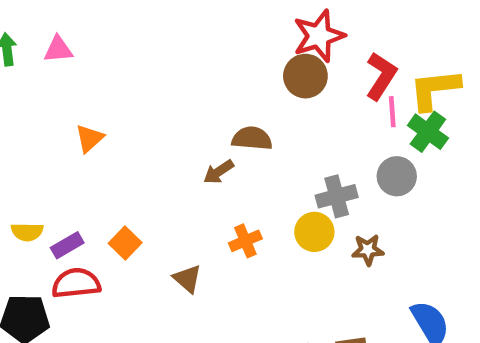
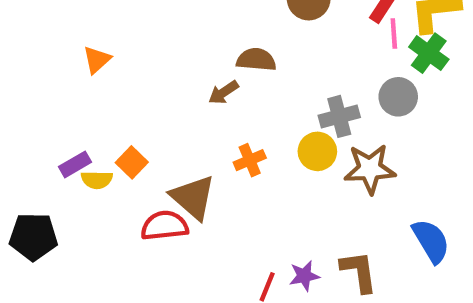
yellow semicircle: (27, 232) -> (97, 180), moved
brown star: (368, 250) -> (370, 169), size x1.6
brown triangle: (187, 279) -> (193, 197), size x1.6
red semicircle: (76, 283) -> (164, 226), moved

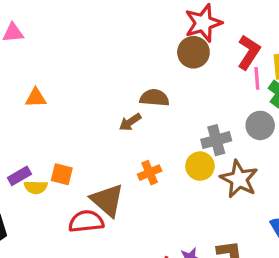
orange triangle: (97, 60) -> (36, 98), turned 40
orange square: (132, 162) -> (62, 174), turned -30
brown star: (370, 169) -> (239, 179), turned 30

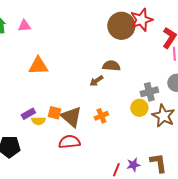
brown circle: (193, 52) -> (121, 26), moved, size x1.4
orange triangle: (36, 98) -> (38, 66), size x1.5
orange cross: (150, 173) -> (101, 116), moved
brown triangle: (107, 200) -> (71, 117), moved

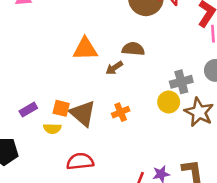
orange triangle: (38, 66) -> (85, 49), moved
yellow semicircle: (38, 121) -> (52, 129), moved
red semicircle: (69, 142) -> (80, 161), moved

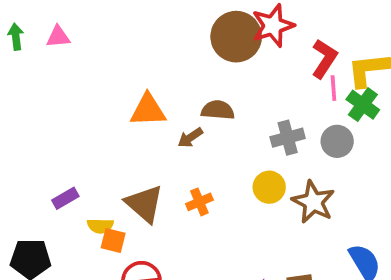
gray cross: (181, 82) -> (288, 138), moved
orange square: (61, 108) -> (113, 240), moved

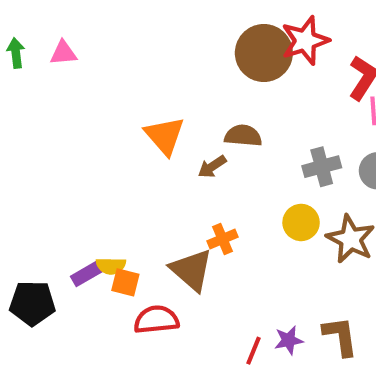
orange triangle: (148, 110) -> (165, 136), turned 51
purple rectangle: (65, 198) -> (86, 274), moved
brown triangle: (144, 204) -> (191, 270), moved

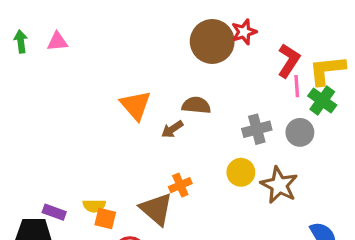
red star: (305, 41) -> (244, 32), size x0.7
purple rectangle: (86, 274) -> (54, 212), moved, turned 50

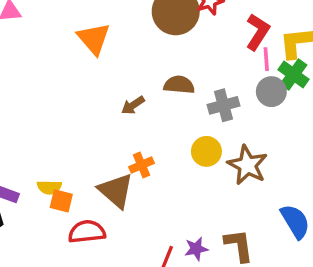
orange triangle: (136, 105) -> (94, 39), moved
brown semicircle: (196, 105) -> (179, 85), moved
gray circle: (300, 132) -> (271, 92), moved

